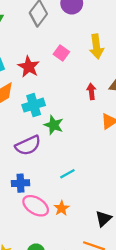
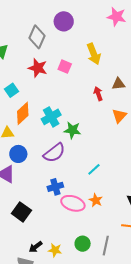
red star: (29, 67) -> (38, 68), moved

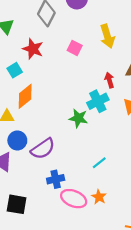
red star: (38, 68) -> (33, 49), moved
cyan cross: (51, 117) -> (98, 101), moved
purple semicircle: (54, 153) -> (43, 149), moved
black square: (21, 212) -> (17, 204), turned -30

